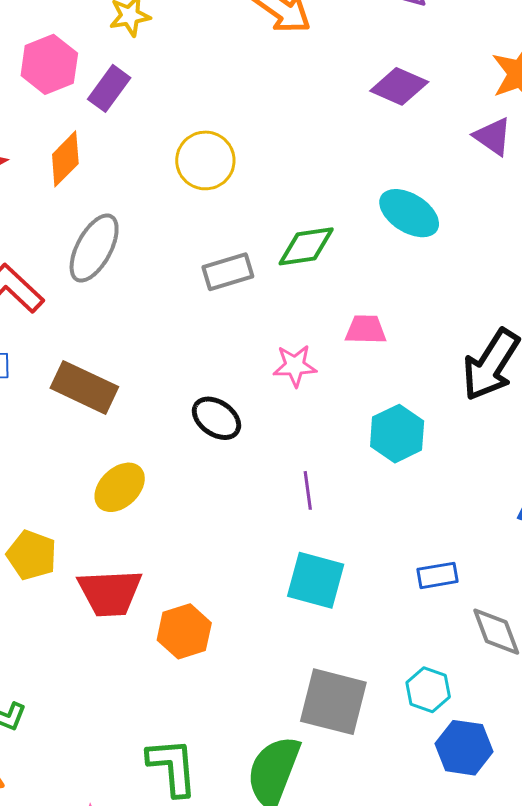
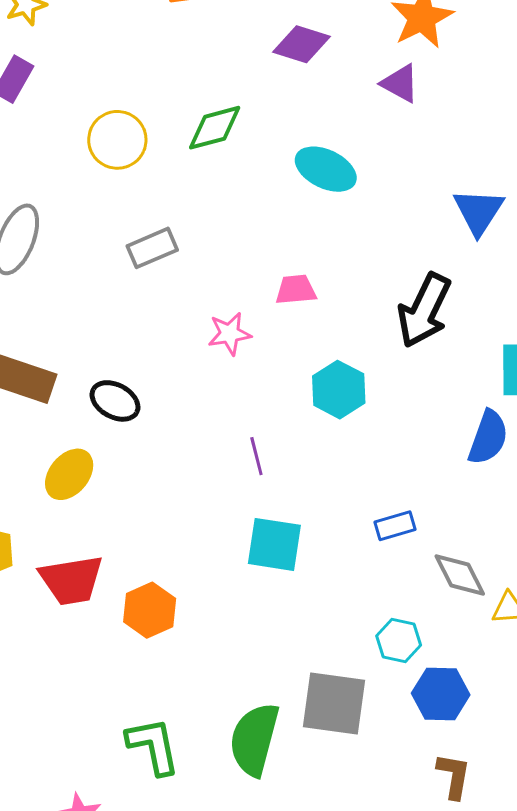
green diamond: (306, 246) -> (215, 128), moved
black ellipse: (216, 418) -> (115, 401), moved
gray square: (333, 702) -> (334, 703), moved

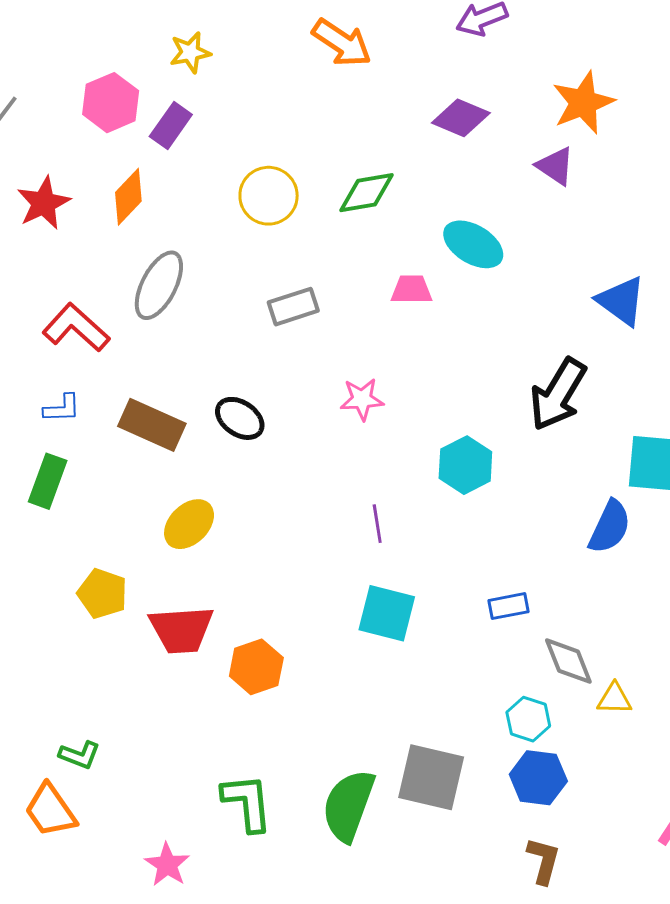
blue triangle: (478, 211) -> (621, 301), turned -32
pink trapezoid: (296, 290) -> (411, 290), moved
black ellipse: (115, 401) -> (240, 418), moved
cyan hexagon: (399, 641) -> (528, 719), moved

